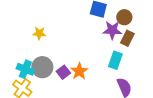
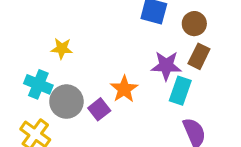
purple star: (112, 30) -> (166, 66), moved
cyan cross: (25, 69) -> (38, 84), moved
orange star: (79, 71) -> (124, 89), moved

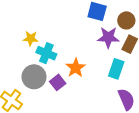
purple star: (166, 66) -> (108, 37), moved
cyan cross: (38, 84) -> (46, 53), moved

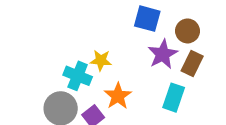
purple star: (108, 37) -> (163, 54), turned -30
yellow star: (31, 39) -> (101, 60), moved

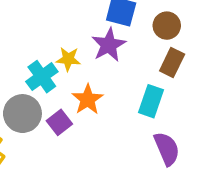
purple star: (163, 54) -> (109, 45), moved
cyan cross: (78, 76) -> (42, 77), turned 32

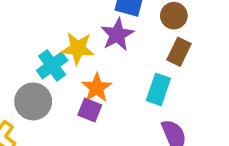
yellow star: (68, 59) -> (78, 48), size x1.4
purple square: (59, 122) -> (90, 110), moved, turned -30

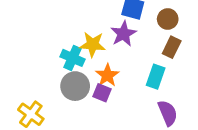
cyan cross: (52, 65) -> (72, 58), turned -30
gray circle: (33, 101) -> (75, 86), moved

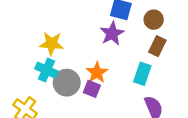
yellow star: (93, 44) -> (52, 44), moved
cyan cross: (72, 58) -> (47, 70), moved

